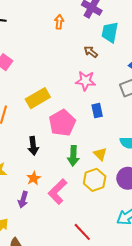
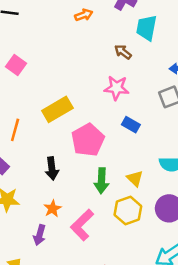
orange arrow: (59, 22) -> (84, 15), turned 64
blue rectangle: (97, 111) -> (131, 125), turned -48

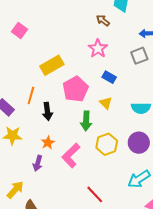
pink star: (116, 88) -> (98, 49), turned 30
orange line: (15, 130) -> (31, 96), moved
yellow triangle: (135, 178) -> (106, 103), moved

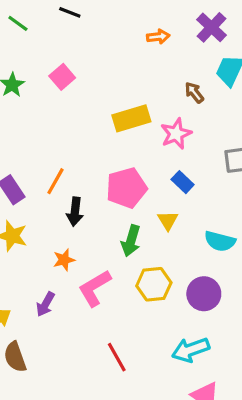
yellow rectangle: (52, 65) -> (131, 118), moved
purple arrow: (38, 163) -> (45, 304), moved

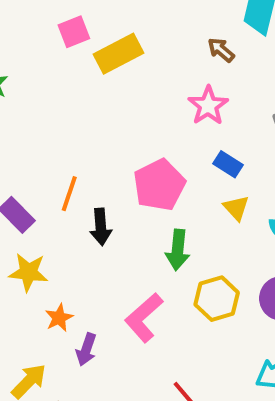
pink square: (62, 77) -> (74, 32), moved, turned 30
yellow rectangle: (131, 118) -> (118, 54), moved
yellow triangle: (168, 220) -> (236, 208), moved
orange star: (64, 260) -> (59, 318), moved

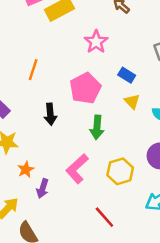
pink star: (208, 106) -> (96, 42), moved
orange line: (69, 194) -> (33, 70), moved
yellow hexagon: (217, 299) -> (120, 171), moved

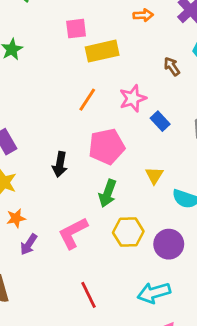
orange line: (33, 70) -> (87, 100), moved
blue rectangle: (127, 75) -> (160, 121), moved
yellow hexagon: (120, 171) -> (128, 232), moved

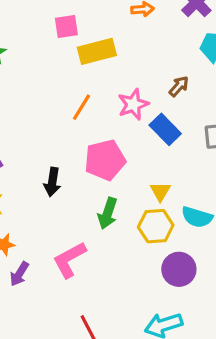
brown arrow: (172, 66) -> (179, 86), moved, turned 78
blue rectangle: (160, 121) -> (165, 129), size x1.4
yellow hexagon: (128, 232) -> (156, 226), moved

